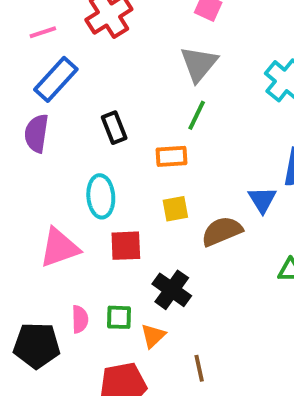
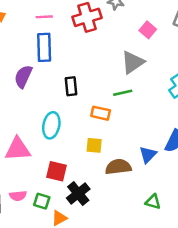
blue rectangle: (56, 79) -> (44, 47), turned -60
green line: (197, 115) -> (123, 93), turned 36
red square: (126, 246) -> (57, 171), moved
pink semicircle: (80, 319) -> (18, 196), turned 70

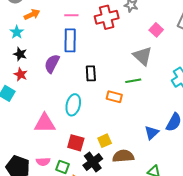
gray triangle: (133, 62) -> (143, 56), turned -45
yellow square: (94, 145) -> (105, 141), moved, turned -32
brown semicircle: (118, 167) -> (123, 156), moved

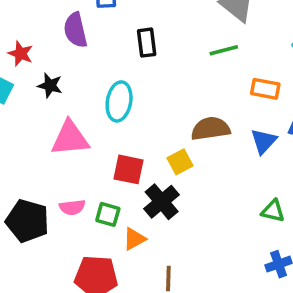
black star: (20, 54) -> (50, 85), moved
purple semicircle: (52, 64) -> (75, 30), turned -36
orange rectangle: (114, 97) -> (265, 89), moved
brown semicircle: (123, 156) -> (211, 129), moved

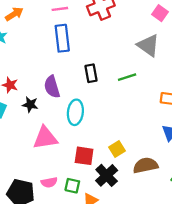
purple semicircle: (75, 30) -> (52, 87), moved
green line: (224, 50) -> (127, 77), moved
brown semicircle: (211, 129) -> (145, 165), moved

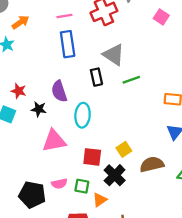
gray triangle: (148, 45) -> (114, 55), moved

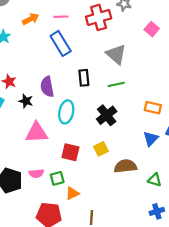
orange arrow: (20, 22) -> (31, 19), moved
blue rectangle: (68, 44) -> (61, 43), turned -30
gray triangle: (114, 55) -> (116, 54), moved
black cross: (115, 175) -> (107, 115), moved
green square: (82, 186) -> (57, 178), turned -32

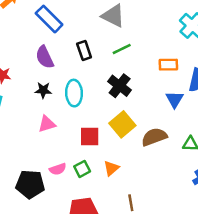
purple semicircle: (47, 87) -> (45, 57), moved
black star: (26, 101) -> (43, 90), moved
pink triangle: (37, 133) -> (47, 124), size x0.7
yellow square: (101, 149) -> (122, 124), size x1.5
orange triangle: (72, 193) -> (111, 168), moved

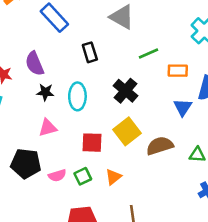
green line: (122, 49) -> (149, 53), moved
purple semicircle: (45, 57) -> (35, 64), moved
black pentagon: (30, 184) -> (26, 164), moved

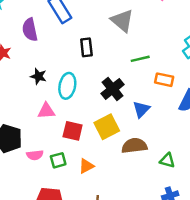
purple semicircle: (35, 64) -> (30, 30), moved
blue triangle: (183, 107) -> (141, 109), moved
pink triangle: (48, 128) -> (46, 111), moved

